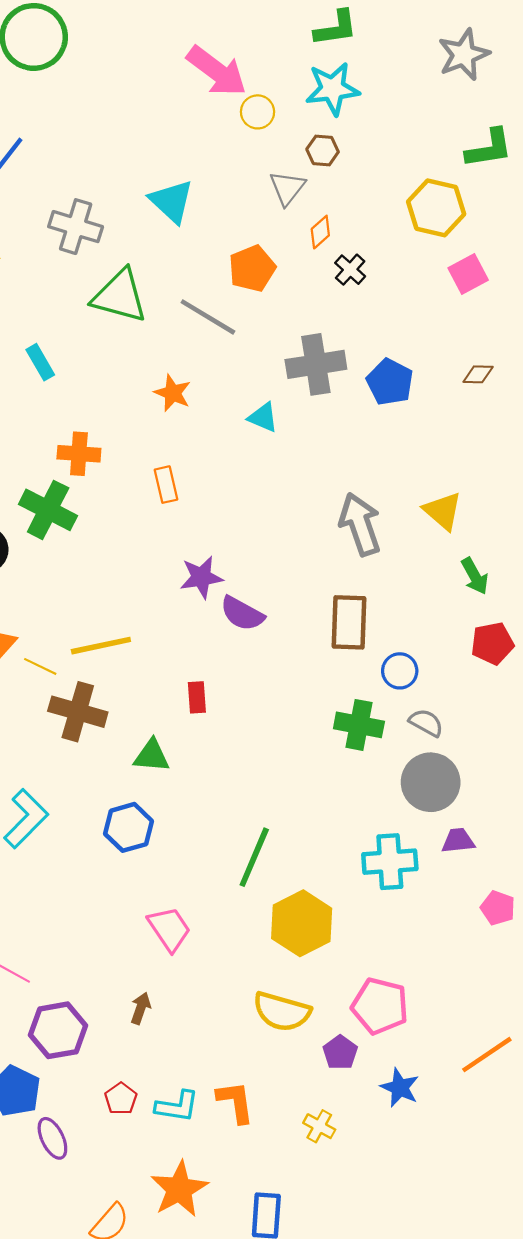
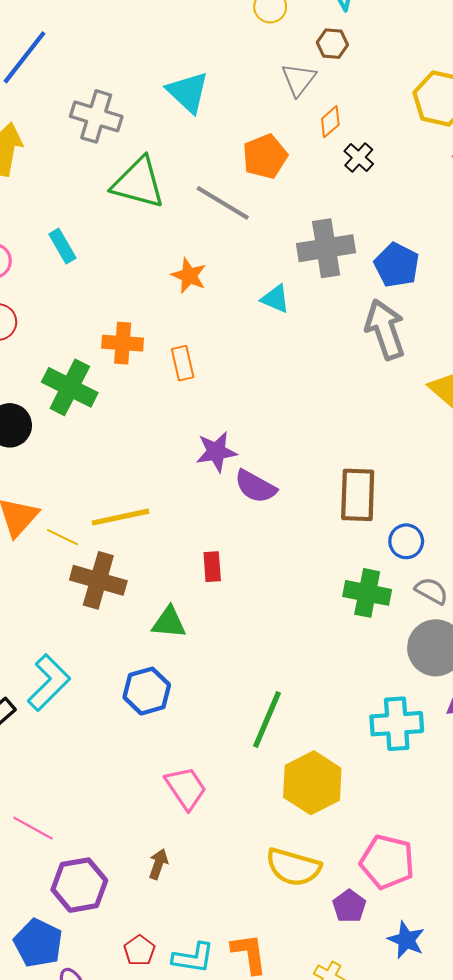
orange cross: (79, 454) -> (123, 343), moved
gray arrow: (360, 524) -> (385, 329), moved

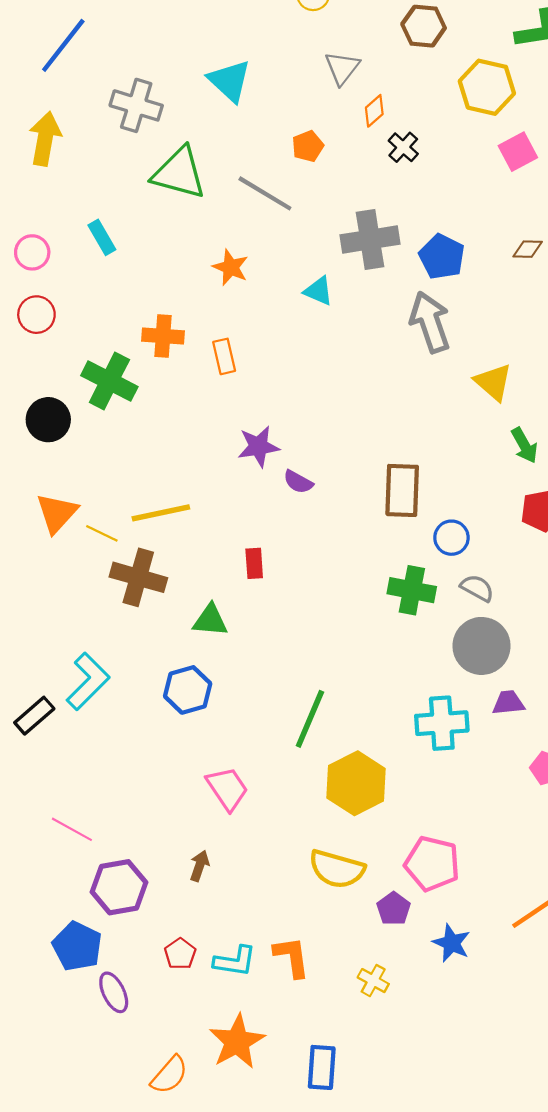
brown hexagon: (332, 44) -> (424, 26), moved, size x1.4
orange pentagon: (265, 156) -> (308, 146), size x0.7
purple semicircle: (255, 486) -> (298, 482), size x0.7

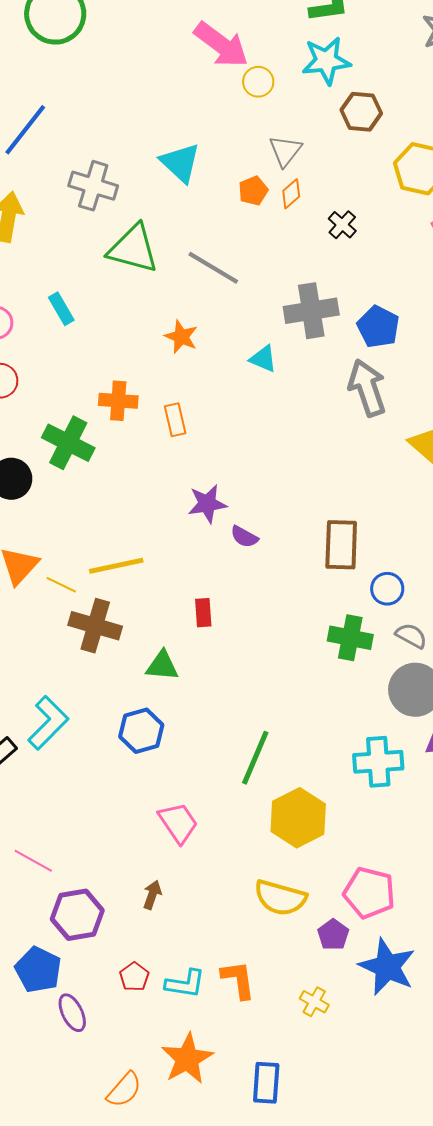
orange diamond: (374, 111) -> (291, 194), moved
orange pentagon: (308, 146) -> (253, 191), moved
blue star: (451, 943) -> (387, 967), size x1.6

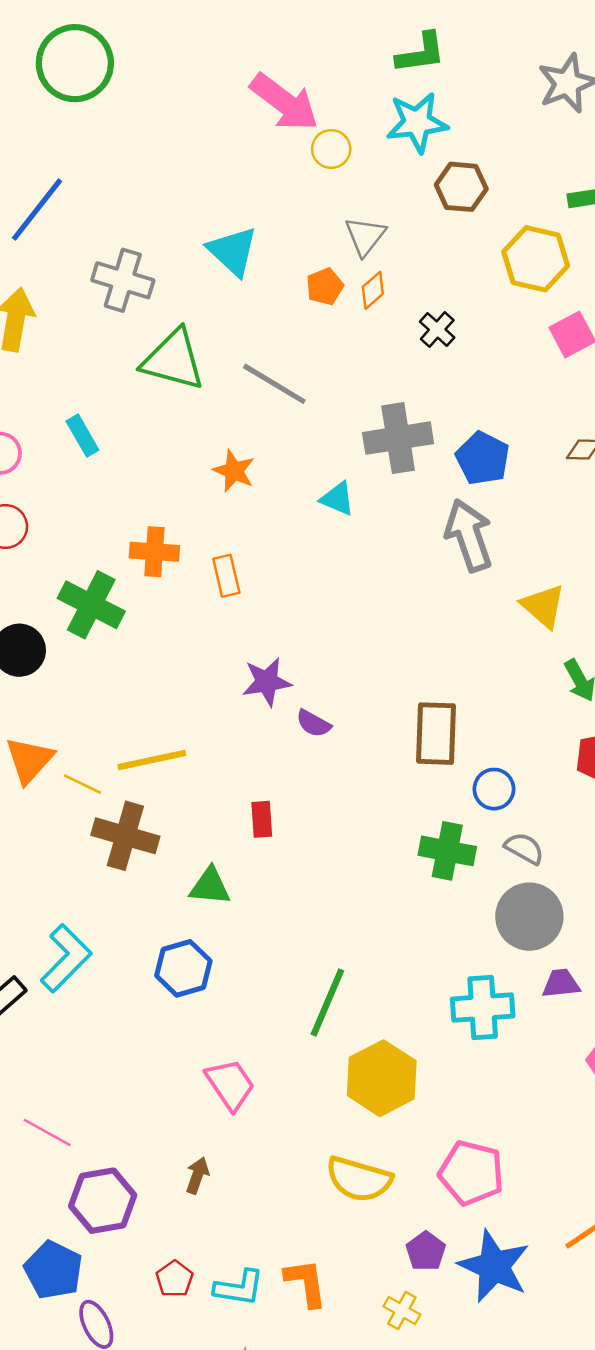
purple pentagon: (333, 935) -> (426, 1251), moved

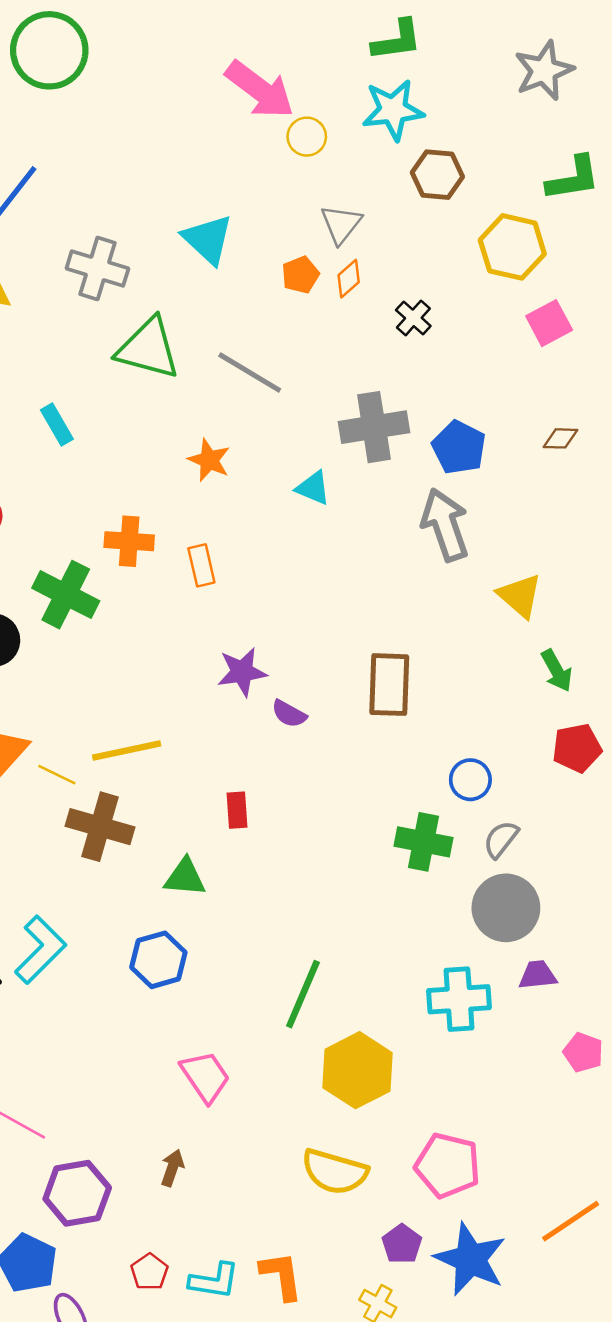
brown rectangle: (436, 734) -> (389, 685), moved
gray semicircle: (524, 848) -> (501, 839), turned -81

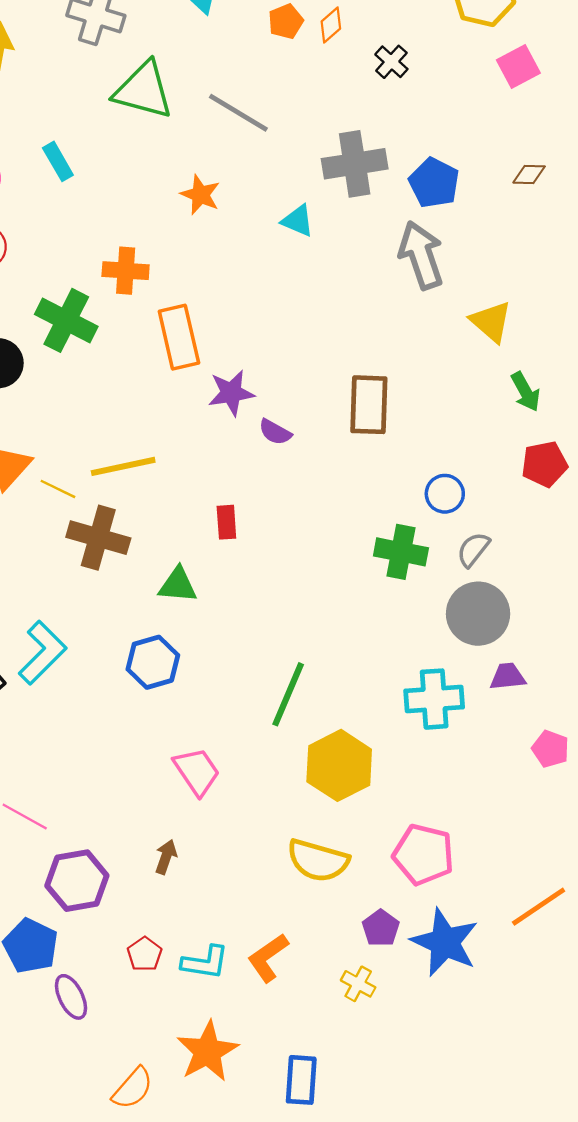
orange rectangle: (201, 565) -> (179, 337), moved, size x1.6
orange L-shape: (281, 1276) -> (268, 958), turned -117

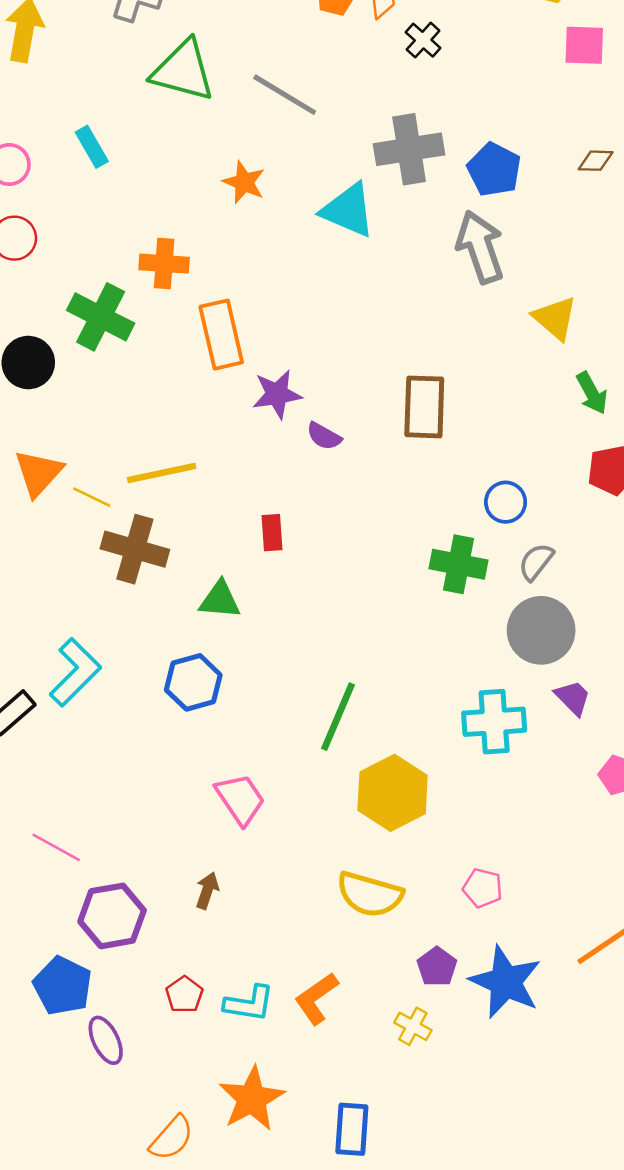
black cross: (391, 62) -> (423, 40), moved
pink square: (518, 67) -> (584, 45), turned 30
cyan triangle: (298, 221) -> (348, 210), size x1.6
purple trapezoid: (508, 676) -> (573, 698), turned 51
pink pentagon: (423, 854) -> (483, 888), size x0.6

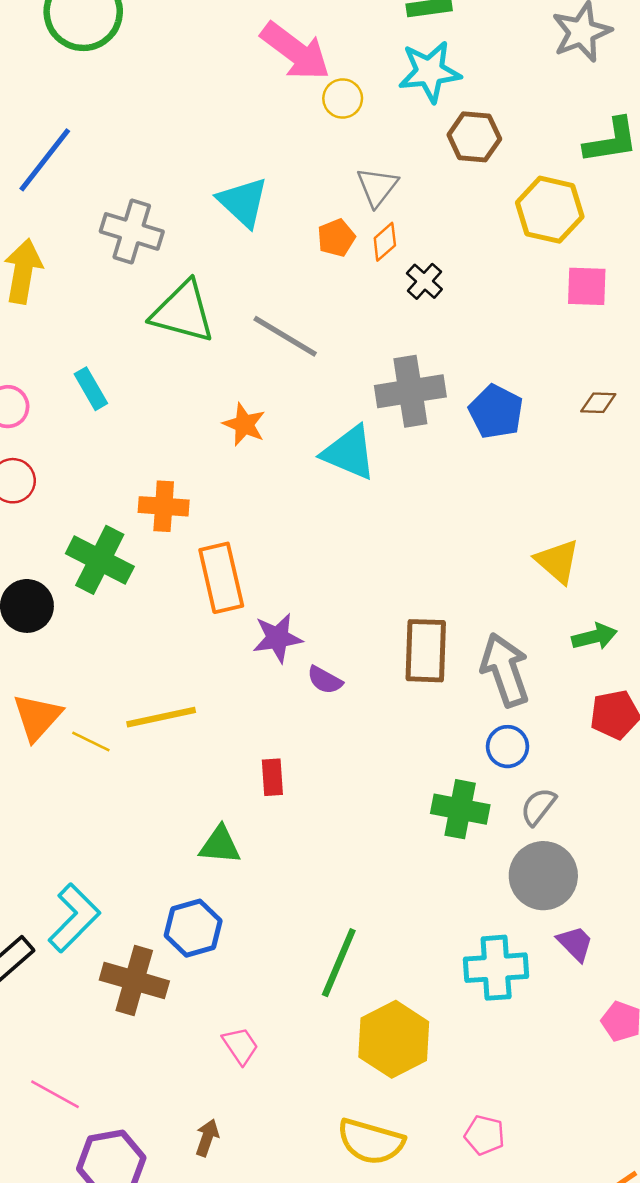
gray arrow: (480, 247) -> (505, 670), moved
green arrow: (592, 393) -> (594, 637), turned -75
brown cross: (135, 549) -> (134, 980), moved
pink trapezoid: (240, 799) -> (240, 1046), size x0.7

